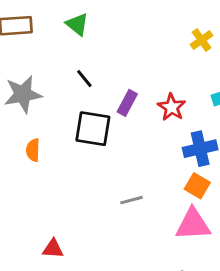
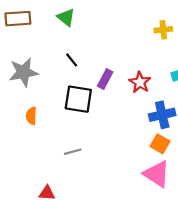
yellow cross: (202, 40) -> (163, 30), turned 30
gray line: (132, 200) -> (73, 152), moved
pink triangle: (193, 224) -> (157, 174), turned 36

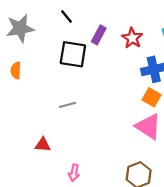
orange semicircle: (31, 116) -> (16, 70), moved

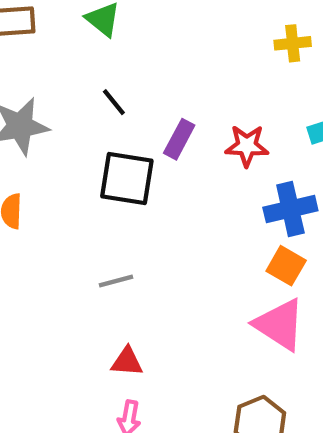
red star: (132, 38) -> (247, 146), turned -30
red triangle: (43, 145) -> (127, 362), moved

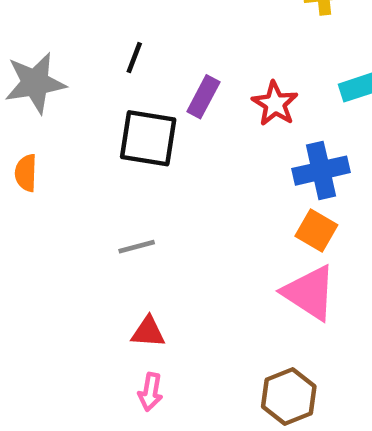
black line: (114, 102) -> (134, 58), turned 60
red star: (247, 146) -> (275, 104), turned 30

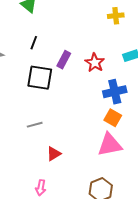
pink triangle: (310, 293) -> (110, 145), turned -44
red triangle: (148, 332) -> (54, 154), moved, turned -35

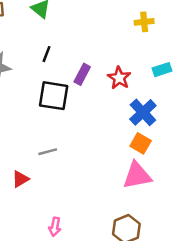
blue cross: (115, 92) -> (143, 112), turned -30
red triangle: (54, 154) -> (20, 179), moved

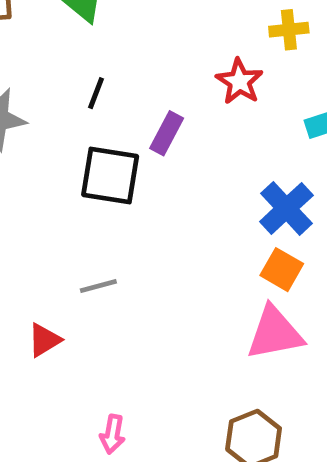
red star: (119, 78) -> (239, 81), moved

